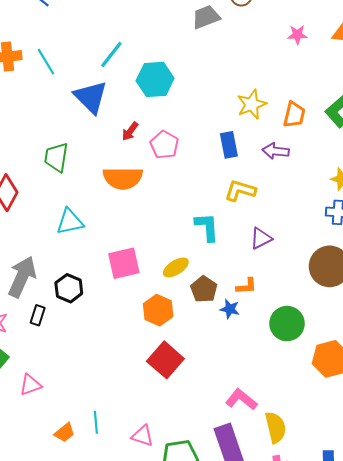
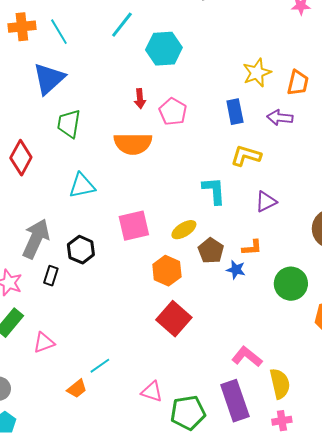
blue triangle: (91, 97) -> (49, 79), moved, turned 33
red arrow: (130, 131) -> (140, 99), turned -42
cyan line: (96, 422) -> (100, 366), moved, turned 60

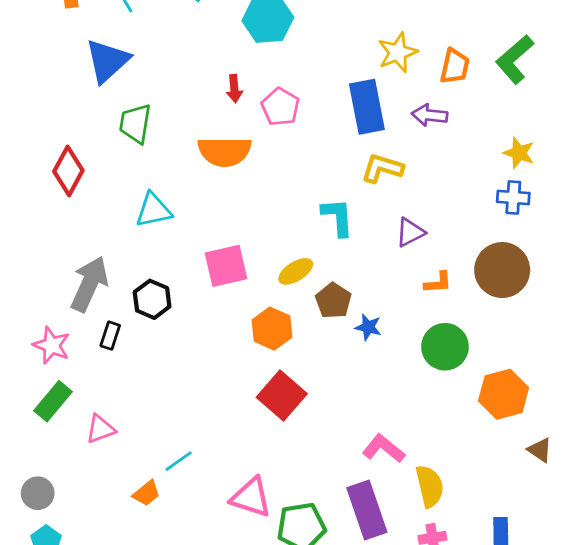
blue rectangle: (235, 112) -> (367, 107), size x1.5
orange L-shape: (252, 248) -> (438, 283), moved
pink triangle: (152, 392) -> (251, 497), size x1.4

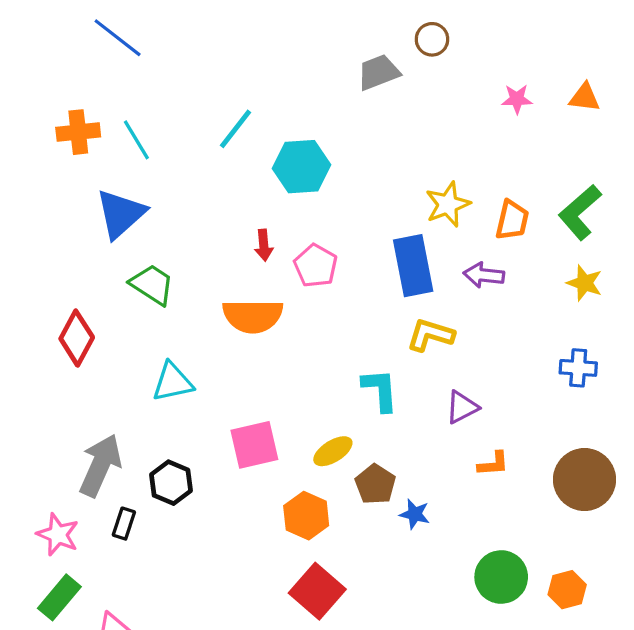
green trapezoid: (135, 124) -> (152, 285), turned 114
yellow star: (519, 153) -> (584, 283), moved
brown circle: (502, 270) -> (584, 480), moved
green circle: (445, 347) -> (501, 577), moved
orange hexagon: (504, 394) -> (567, 590), size x0.7

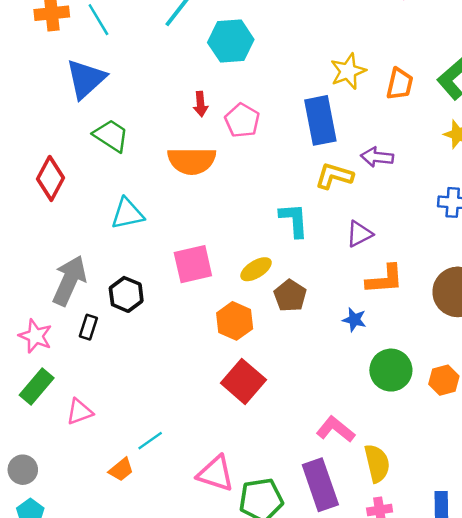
purple arrow: (484, 275) -> (377, 157), moved
orange L-shape: (493, 464) -> (385, 279), size x1.5
blue star: (415, 514) -> (354, 320), moved

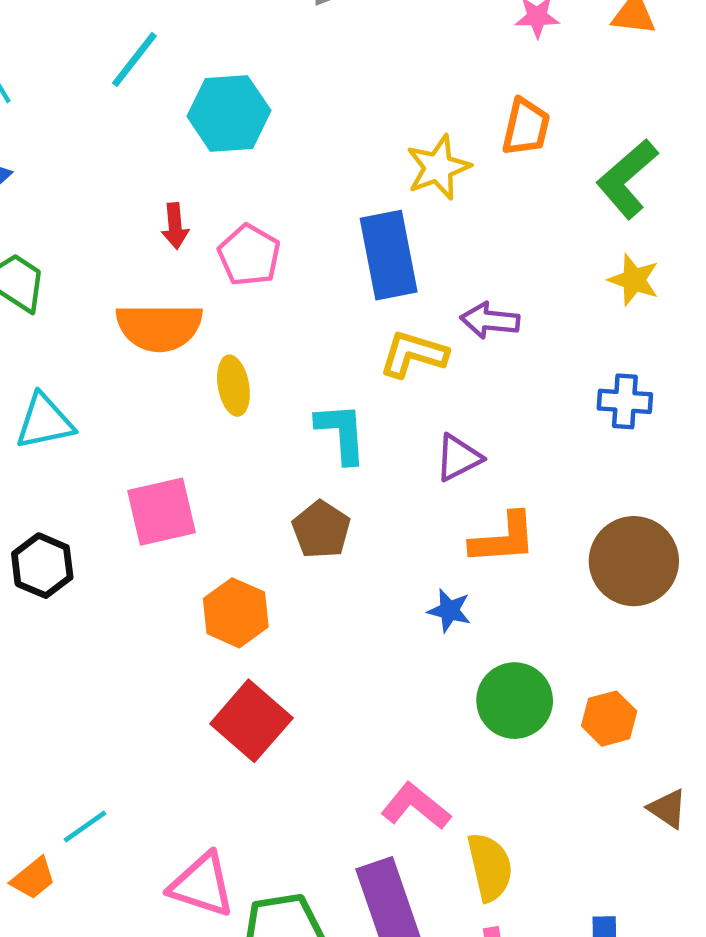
orange trapezoid: (400, 84) -> (526, 127), moved
yellow ellipse: (256, 269) -> (233, 386), moved, turned -68
brown pentagon: (290, 296) -> (321, 530), moved

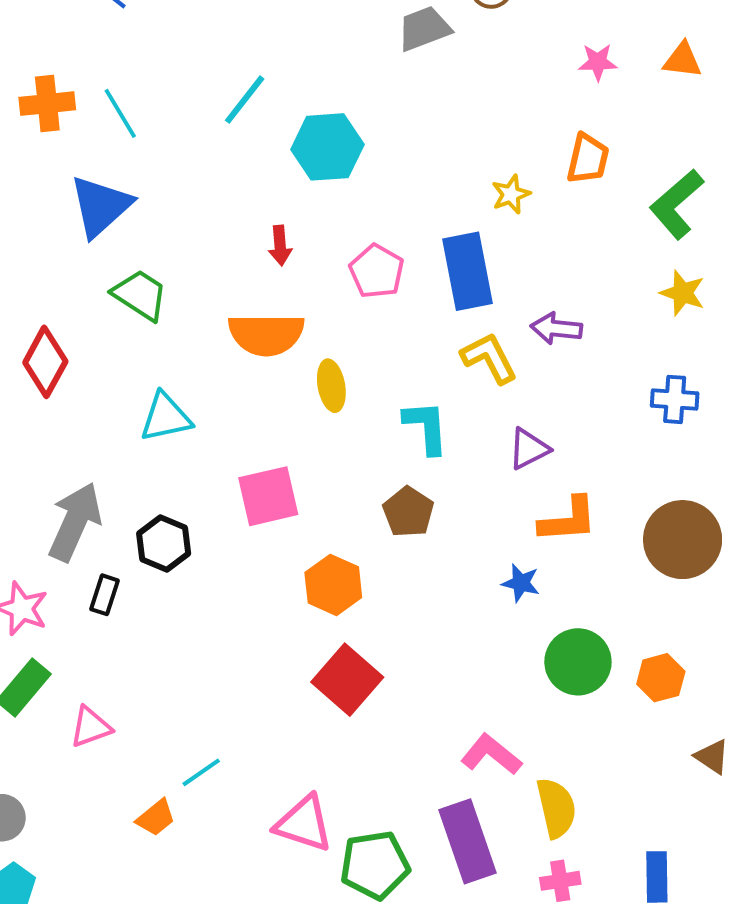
yellow star: (438, 167) -> (511, 194), size x0.7
pink pentagon: (249, 255) -> (377, 271), moved
yellow L-shape: (413, 354) -> (489, 358), turned 46

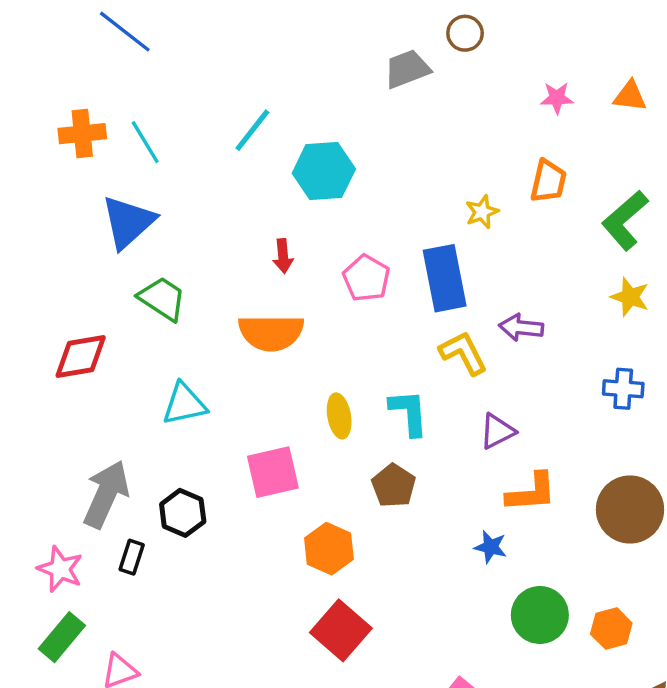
red diamond: (45, 362) -> (81, 356), turned 52
yellow ellipse: (331, 386) -> (339, 416), moved

